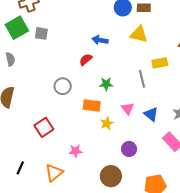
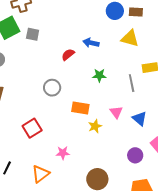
red semicircle: (86, 60) -> (68, 55), moved
green star: (106, 84) -> (99, 75), moved
purple circle: (129, 149) -> (135, 155), moved

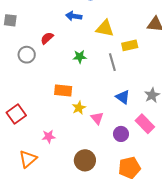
yellow triangle: (130, 38) -> (105, 28), moved
blue arrow: (91, 43) -> (74, 16), moved
gray circle: (52, 88) -> (27, 55), moved
pink triangle: (116, 112) -> (97, 118), moved

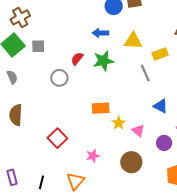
green star: (80, 57) -> (103, 61), moved, size x1.5
brown circle: (85, 160) -> (131, 162), moved

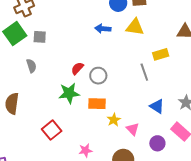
yellow triangle: (133, 41) -> (135, 27), moved
red semicircle: (77, 59) -> (77, 68), moved
green star: (103, 61) -> (69, 93), moved
gray semicircle: (12, 77) -> (31, 66), moved
gray circle: (59, 78) -> (98, 76), moved

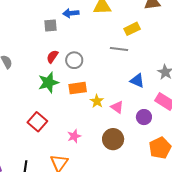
gray square: (40, 37) -> (51, 26), moved
gray line: (144, 72) -> (119, 49), turned -54

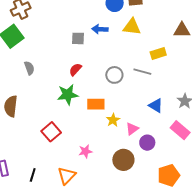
gray circle: (74, 60) -> (114, 75), moved
pink triangle: (117, 107) -> (132, 129), turned 40
purple circle: (144, 117) -> (147, 143), moved

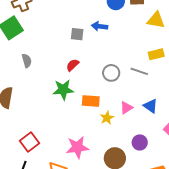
yellow triangle: (132, 27) -> (156, 20), moved
pink triangle: (132, 129) -> (126, 108), moved
red square: (51, 132) -> (30, 142), moved
pink star: (85, 151) -> (77, 147), size x1.6

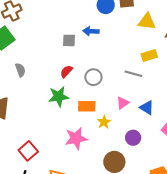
gray circle: (111, 73) -> (93, 77), moved
pink triangle: (126, 108) -> (123, 103), moved
purple circle: (140, 142) -> (133, 138), moved
pink star: (77, 147) -> (76, 138), moved

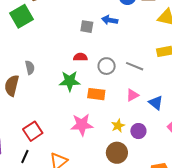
gray semicircle: (20, 70) -> (30, 68), moved
red semicircle: (66, 71) -> (80, 57), turned 40
gray line: (133, 74) -> (135, 66), moved
yellow star: (104, 122) -> (118, 126), moved

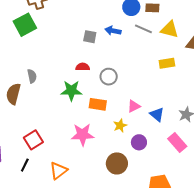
gray line: (135, 66) -> (143, 29), moved
yellow star: (118, 126) -> (120, 126), moved

